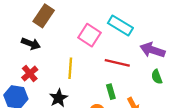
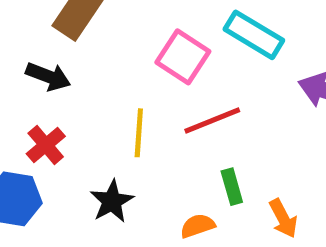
red line: (117, 63) -> (212, 121), moved, turned -35

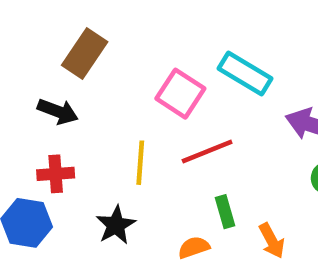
red cross: (46, 145) -> (56, 174), turned 36

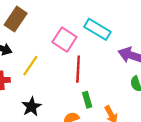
red line: (207, 152) -> (78, 69), turned -65
yellow line: (140, 163) -> (30, 66), moved, turned 30

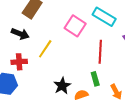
red line: (78, 69) -> (100, 52), moved
black star: (32, 107) -> (62, 86), moved

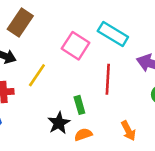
green rectangle: (95, 79) -> (79, 105), moved

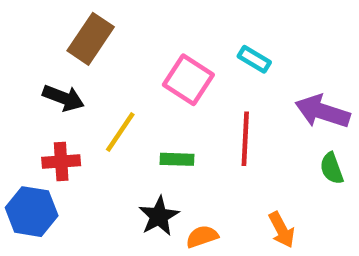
cyan rectangle: (113, 34) -> (254, 59), size x0.6
green rectangle: (79, 105) -> (177, 159), moved, turned -72

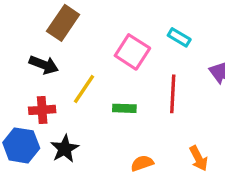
black star: (159, 216) -> (65, 149), moved

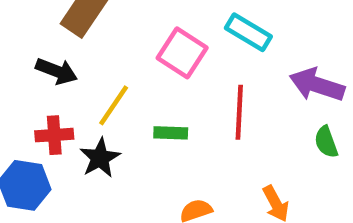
cyan rectangle: (179, 37) -> (248, 32), size x1.4
black star: (65, 149) -> (100, 158), moved

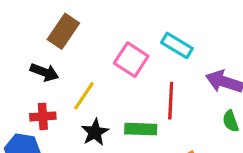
green rectangle: (171, 133) -> (141, 129), moved, size x1.4
black star: (100, 158) -> (95, 132), moved

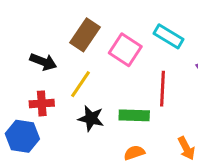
brown rectangle: (63, 31) -> (85, 35), moved
black star: (95, 132) -> (91, 118), turned -30

